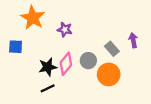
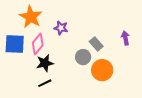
blue square: (16, 47) -> (15, 44), size x1.5
gray rectangle: (112, 49) -> (96, 44), moved
pink diamond: (66, 64) -> (38, 44), moved

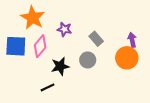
gray rectangle: (96, 44) -> (96, 39), moved
black star: (45, 63) -> (60, 66), moved
orange circle: (102, 70) -> (127, 58), moved

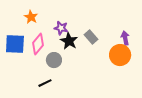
orange star: (33, 18) -> (31, 17), size x0.6
gray circle: (88, 60) -> (54, 60), moved
black star: (60, 66) -> (69, 41), moved, turned -30

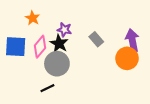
purple arrow: (125, 38) -> (132, 40), size x1.5
black star: (69, 41) -> (59, 44), moved
gray circle: (54, 60) -> (57, 64), size x1.5

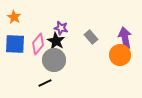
orange star: (33, 18) -> (14, 17), moved

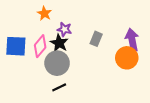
orange star: (14, 17) -> (44, 13), moved
gray rectangle: (91, 37) -> (96, 39), turned 64
black line: (45, 83) -> (59, 87), moved

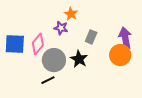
orange star: (44, 13) -> (71, 14), moved
black star: (59, 43) -> (79, 59), moved
black line: (59, 87) -> (48, 80), moved

